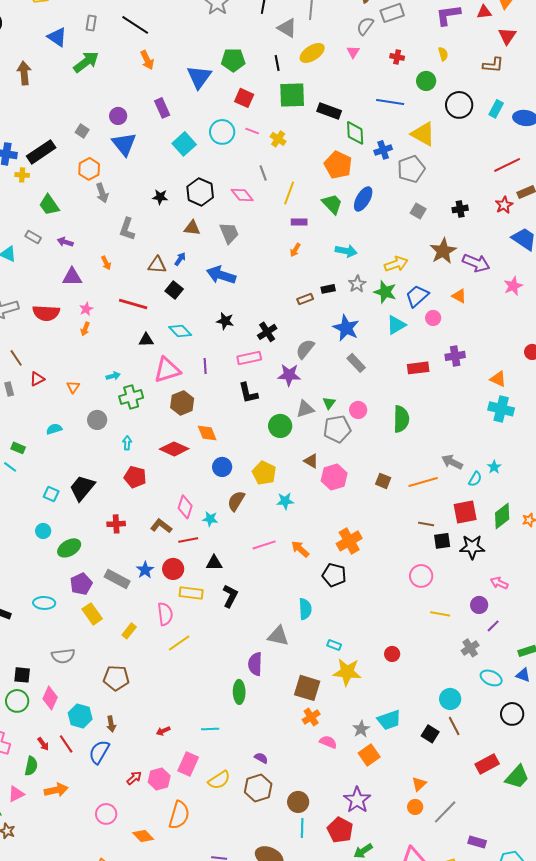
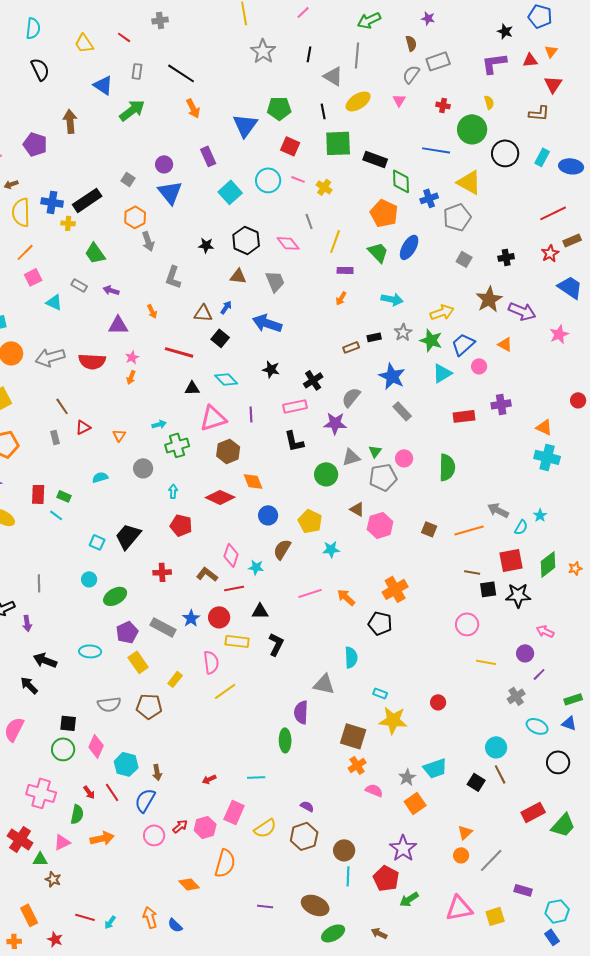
green circle: (426, 81) -> (472, 129), size x1.5
brown pentagon: (116, 678) -> (149, 706), moved
pink circle: (106, 814) -> (154, 835), moved

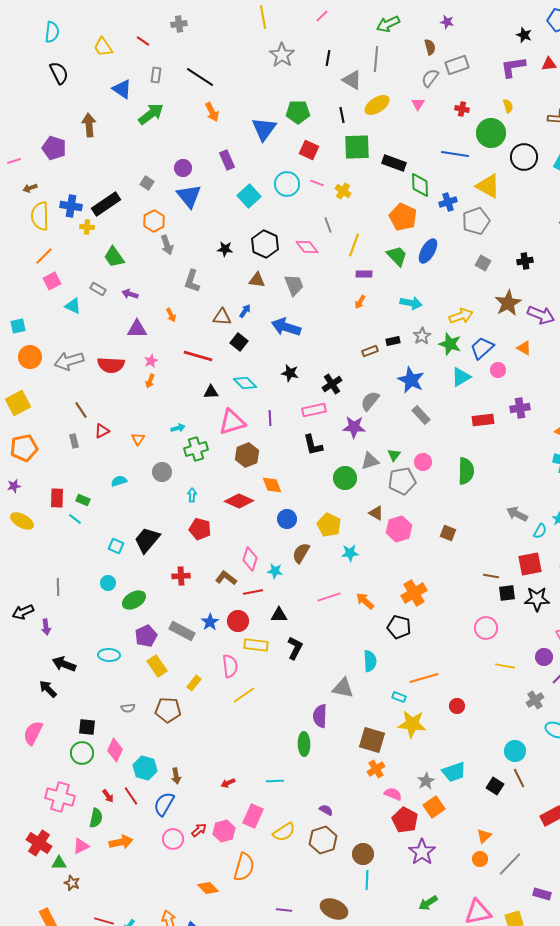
orange line: (469, 530) -> (424, 678), moved
gray semicircle: (109, 704) -> (128, 708), size x0.6
red pentagon: (386, 878) -> (405, 820), moved

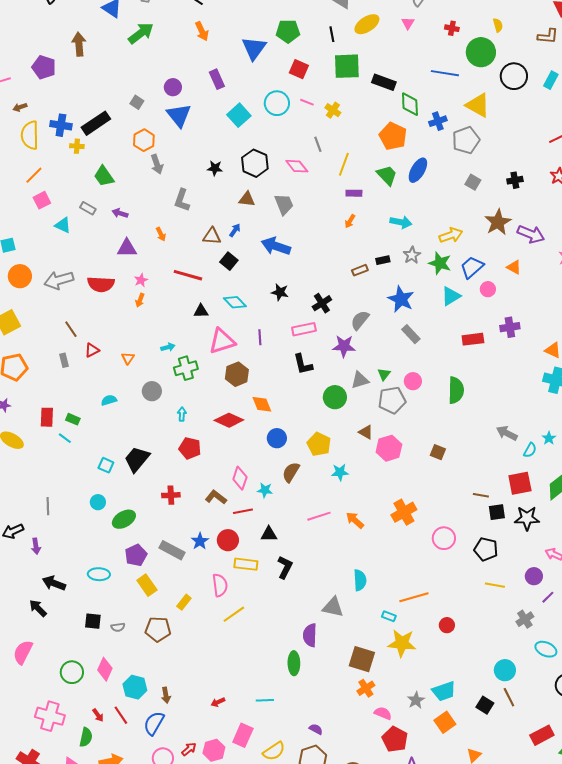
black pentagon: (399, 627) -> (486, 549), moved
pink circle: (486, 628) -> (444, 538), moved
black square: (87, 727) -> (93, 621), moved
orange square: (434, 807) -> (445, 722), moved

